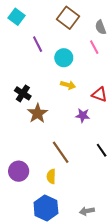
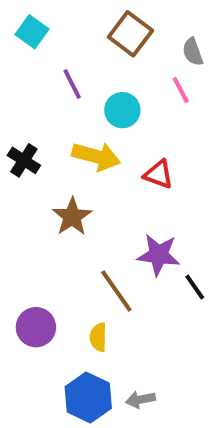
yellow arrow: (68, 85) -> (96, 156), moved, size x1.6
black cross: (23, 93) -> (24, 160), moved
red triangle: (99, 94) -> (159, 174), moved
purple star: (83, 115) -> (159, 255), moved, size x1.5
gray arrow: (87, 211) -> (140, 400), moved

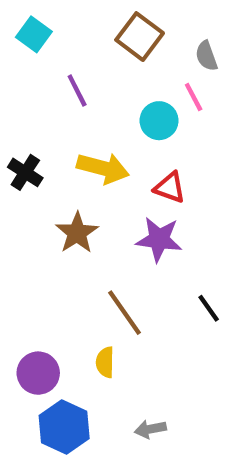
cyan circle: (122, 110) -> (159, 121), moved
purple star: (159, 255) -> (159, 239), moved
purple circle: (36, 327) -> (38, 373), moved
blue hexagon: (88, 398) -> (64, 427), moved

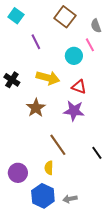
black line: (209, 308) -> (97, 153), moved
blue hexagon: (64, 427) -> (43, 196), moved

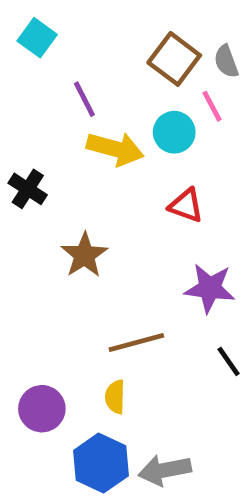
brown square: (65, 17) -> (174, 59), moved
yellow arrow: (48, 78) -> (115, 149), moved
purple star: (74, 111) -> (210, 288), moved
brown line: (58, 145) -> (136, 343), turned -70
gray arrow: (70, 199) -> (165, 470), size x1.5

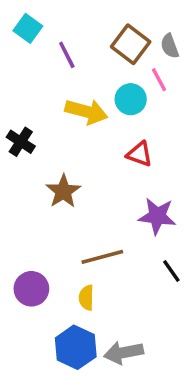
purple line: (84, 99) -> (67, 55), moved
purple circle: (42, 409) -> (31, 289), moved

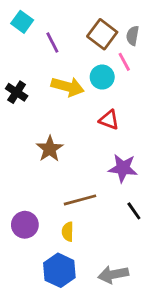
gray semicircle: (170, 46) -> (133, 36), turned 30
black cross: (21, 142) -> (17, 92), moved
gray arrow: (124, 353) -> (113, 274), moved

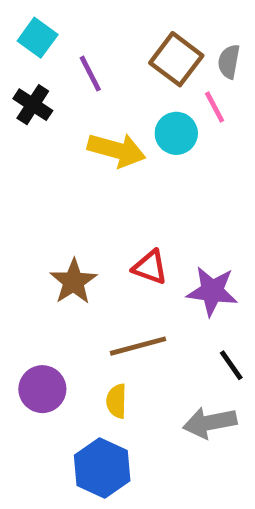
black cross: (17, 92) -> (33, 105), moved
red triangle: (109, 120) -> (150, 267), moved
brown star: (50, 149) -> (73, 282), moved
gray arrow: (113, 274) -> (210, 423), moved

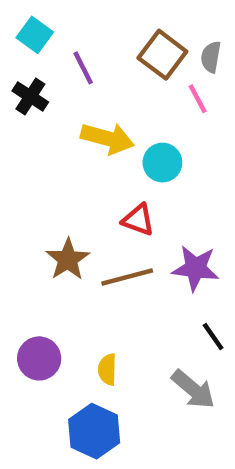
cyan circle: (176, 133) -> (162, 163), moved
red triangle: (150, 267) -> (138, 220), moved
brown line: (138, 346) -> (127, 277), moved
gray arrow: (210, 423) -> (193, 389), turned -129

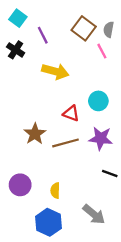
cyan circle: (162, 163) -> (98, 101), moved
black line: (213, 336) -> (110, 174), turned -35
gray arrow: (193, 389) -> (94, 214), moved

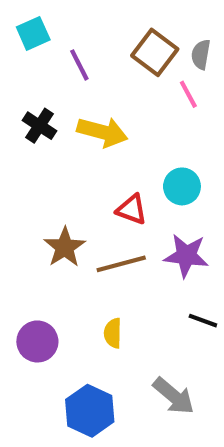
cyan square: (18, 18) -> (33, 33), turned 30
black cross: (16, 50) -> (39, 126), moved
yellow semicircle: (55, 191) -> (113, 333), moved

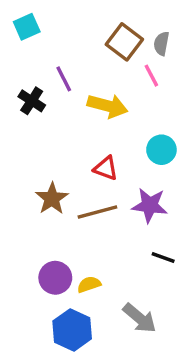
purple line: (79, 65) -> (64, 79), moved
yellow arrow: (102, 132) -> (108, 106), moved
cyan circle: (182, 186) -> (161, 150), moved
yellow semicircle: (113, 333) -> (89, 284), moved, turned 70
purple circle: (37, 341) -> (55, 278), moved

